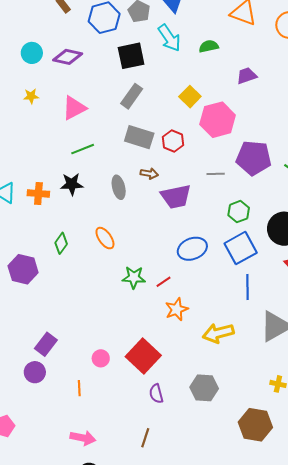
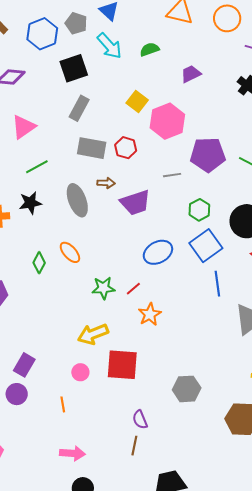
gray ellipse: (119, 187) -> (77, 200), size x1.4
green diamond: (61, 243) -> (39, 263), moved
yellow arrow: (218, 333) -> (93, 334), moved
red square: (143, 356) -> (122, 365), turned -32
purple semicircle: (156, 394) -> (140, 420), moved

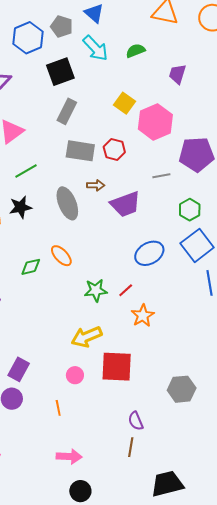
purple trapezoid: (191, 74) -> (177, 74), turned -45
green diamond: (39, 263) -> (31, 267), turned 50

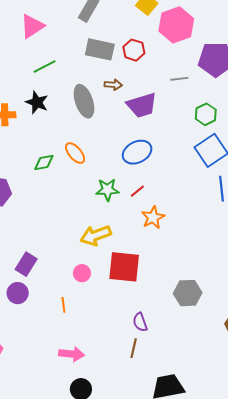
black star: (20, 207) -> (37, 102), turned 30
blue ellipse: (149, 253) -> (137, 152), moved

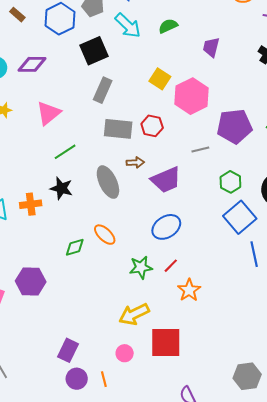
purple circle: (18, 293) -> (77, 379), moved
gray hexagon: (188, 293) -> (247, 376), moved
orange line: (63, 305) -> (104, 379), moved

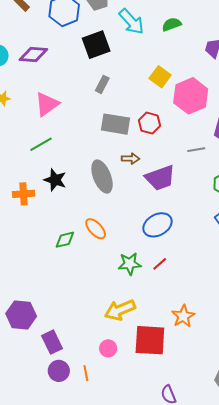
gray rectangle: (103, 90) -> (102, 84), size x0.7
green line: (65, 152) -> (41, 144), moved
purple hexagon: (31, 281) -> (21, 315), moved
orange star: (189, 290) -> (183, 316), moved
purple rectangle: (68, 350) -> (52, 342), turned -55

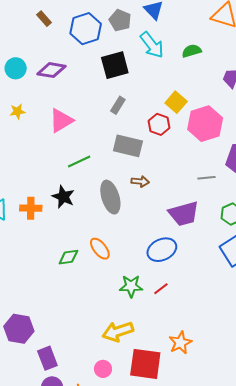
red hexagon: (149, 123) -> (159, 124), moved
green line: (41, 144) -> (79, 162), moved
purple trapezoid: (160, 178) -> (184, 214), moved

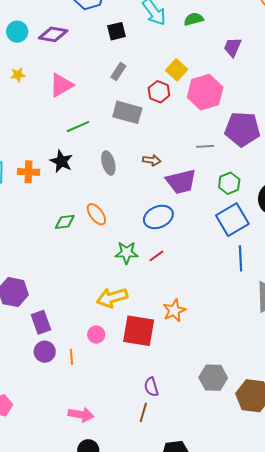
black square: (115, 65) -> (116, 31), size x0.7
brown arrow: (140, 182) -> (152, 160), moved
gray ellipse: (110, 197) -> (108, 163), size x0.7

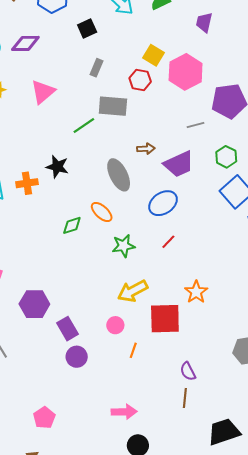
green line: (78, 127) -> (84, 125), moved
gray ellipse: (108, 163) -> (119, 175), moved, size x1.4
green star: (127, 253) -> (124, 246), moved
pink circle: (96, 335) -> (115, 325), moved
orange line: (71, 357) -> (133, 350), moved, turned 35

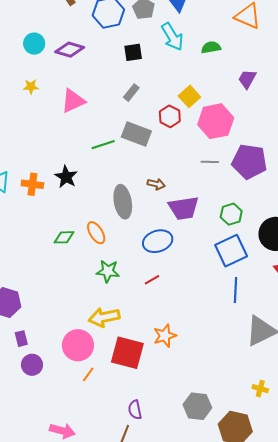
gray line: (196, 125) -> (210, 162), moved
pink circle: (115, 325) -> (78, 345), size x1.8
purple rectangle: (67, 329) -> (21, 339), moved, size x0.7

